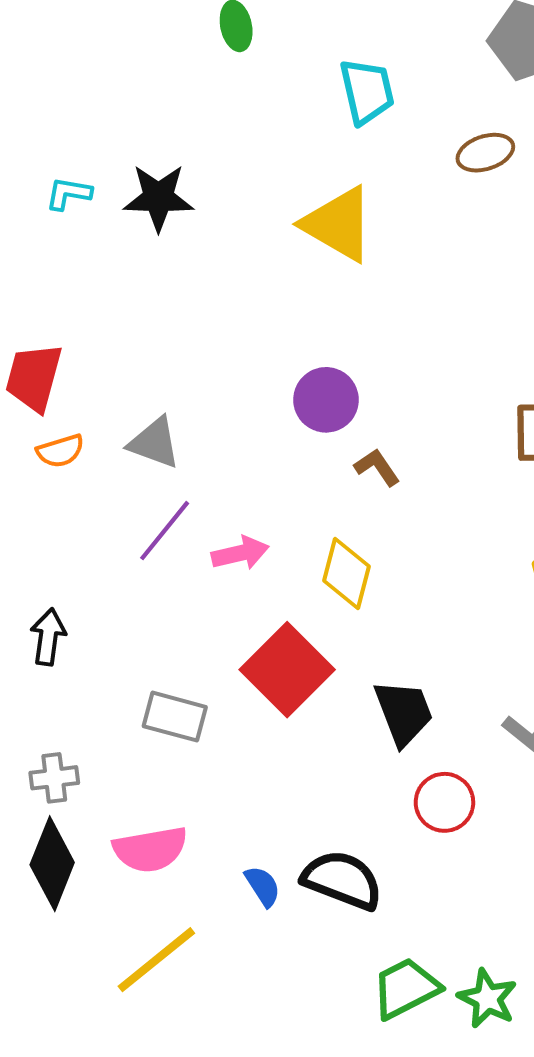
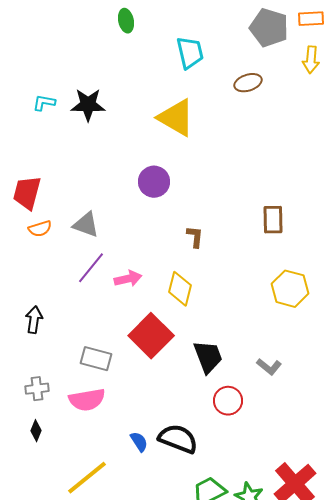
purple circle: (326, 400) -> (154, 182), moved
brown L-shape: (377, 467) -> (195, 237), turned 40
pink semicircle: (150, 849) -> (87, 400), moved
black diamond: (52, 864) -> (36, 431), size x0.5

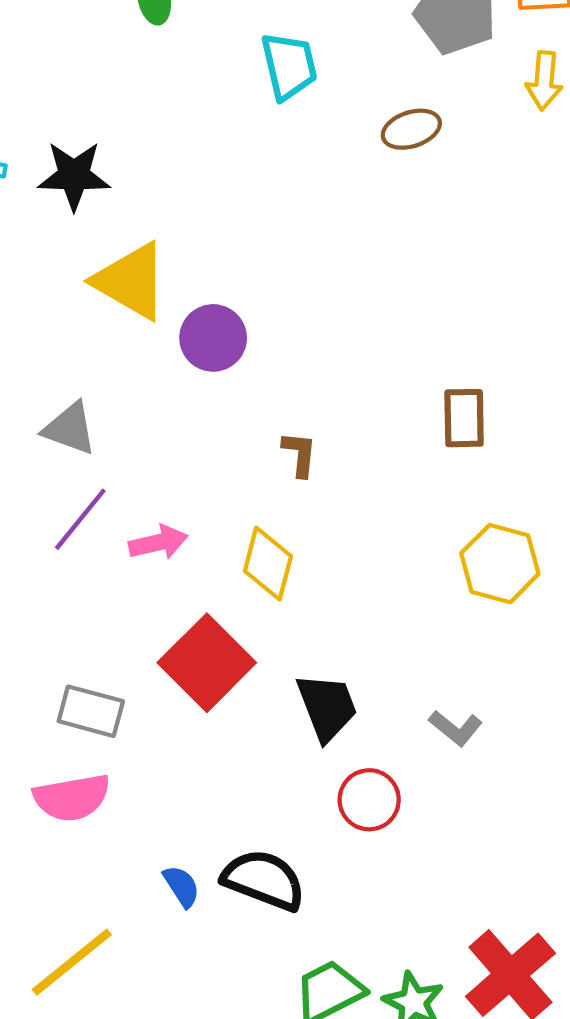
yellow triangle: (176, 118) -> (131, 281), moved

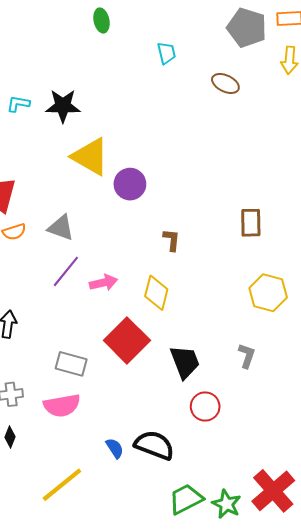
cyan trapezoid: (289, 66) -> (167, 53), size x0.7
brown ellipse: (411, 129) -> (225, 83), turned 44
gray L-shape: (456, 728) -> (247, 356), moved, turned -110

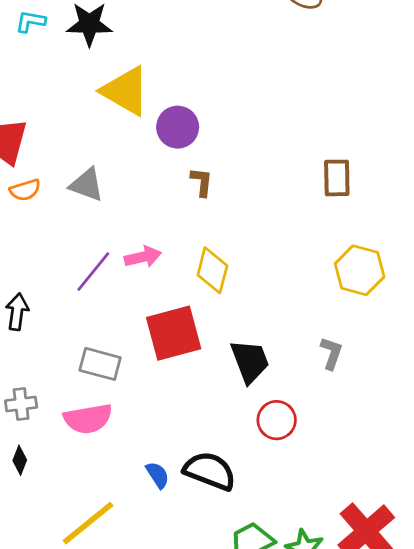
brown L-shape: (172, 240) -> (202, 182), moved
purple line: (66, 271) -> (93, 272), moved
red square: (127, 340) -> (174, 333), turned 30

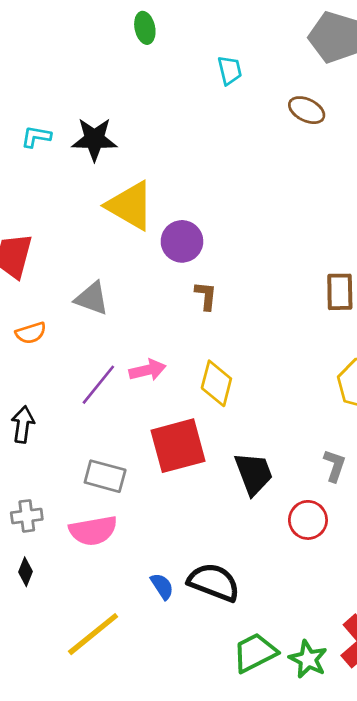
orange semicircle: (25, 190) -> (31, 333), moved
red circle: (277, 420) -> (308, 520), moved

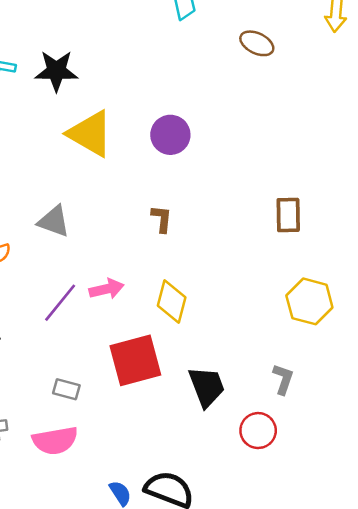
purple circle: (182, 241) -> (170, 135), moved
gray rectangle: (105, 476) -> (66, 389), size x0.7

